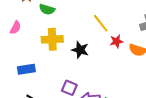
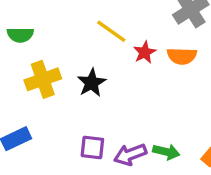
black star: (80, 50) -> (92, 83), turned -30

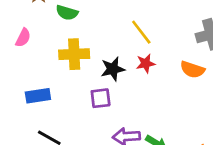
red star: (145, 52) -> (146, 63), moved
purple square: (92, 148) -> (101, 98), moved, turned -30

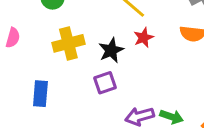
blue rectangle: (38, 96) -> (40, 94), turned -65

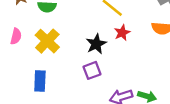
yellow cross: (68, 43) -> (47, 41), moved, turned -30

